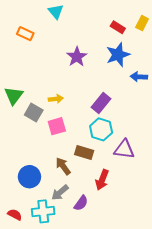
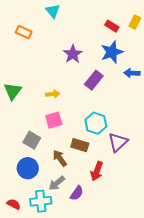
purple rectangle: (101, 103) -> (94, 80), moved
gray square: (34, 113) -> (32, 140), moved
purple triangle: (124, 149) -> (118, 142), turned -50

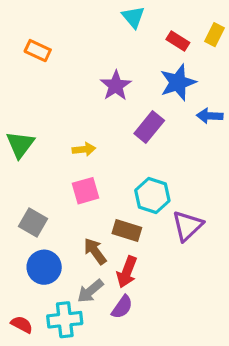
cyan triangle: (53, 11) -> (133, 17), moved
gray square: (32, 140) -> (33, 223), moved
red arrow: (97, 171) -> (127, 272), moved

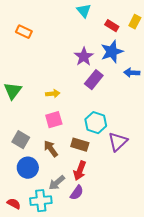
purple star: (116, 86) -> (84, 57), moved
brown arrow: (95, 251) -> (51, 149), moved

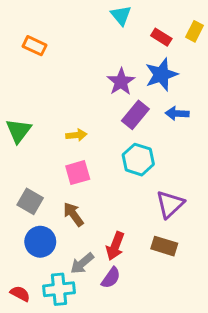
blue arrow: (132, 73) -> (177, 113), moved
cyan hexagon: (96, 123) -> (138, 160), moved
brown rectangle: (80, 145) -> (164, 246), moved

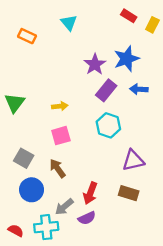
cyan triangle: (121, 15) -> (69, 23), moved
red rectangle: (161, 37) -> (129, 16), moved
purple triangle: (170, 204) -> (133, 160), turned 30
purple semicircle: (111, 278) -> (87, 218), turned 30

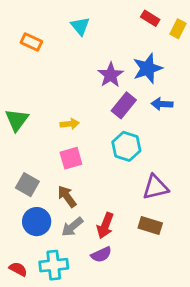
gray arrow: (64, 207) -> (72, 227), moved

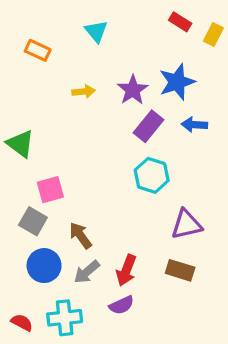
green triangle: (17, 120) -> (20, 144), turned -30
yellow arrow: (70, 124) -> (84, 91), moved
pink square: (71, 158) -> (50, 190), moved

